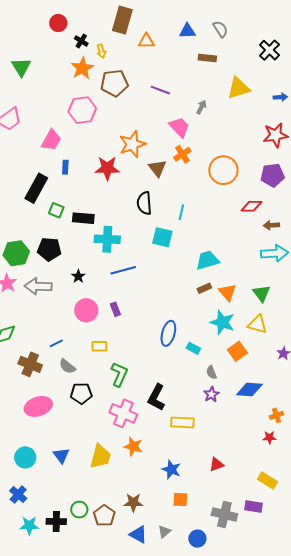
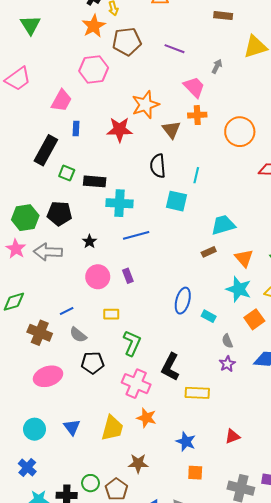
orange cross: (182, 154) -> (197, 115), turned 30
brown rectangle: (204, 288) -> (209, 252), moved
brown star: (133, 503) -> (138, 463), moved

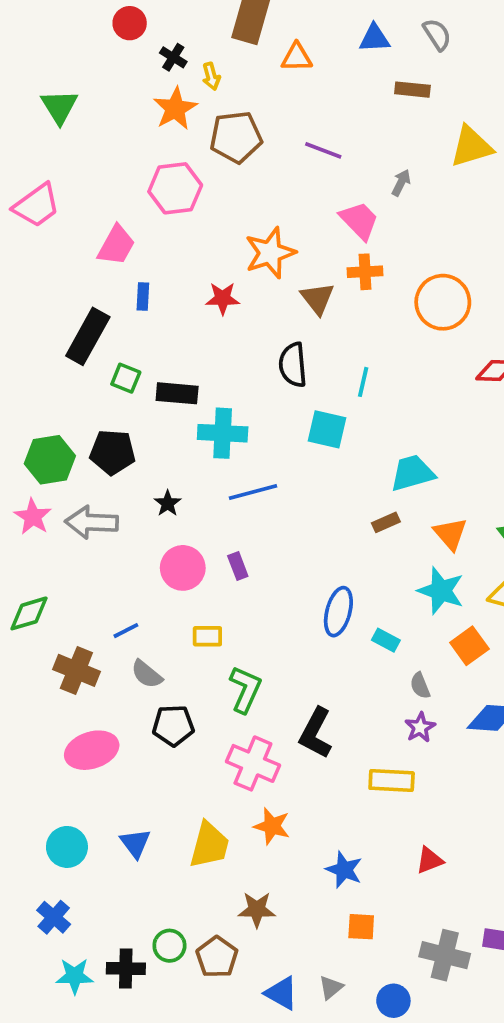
red star: (120, 130) -> (223, 298), size x0.7
yellow rectangle: (197, 393) -> (392, 781), moved

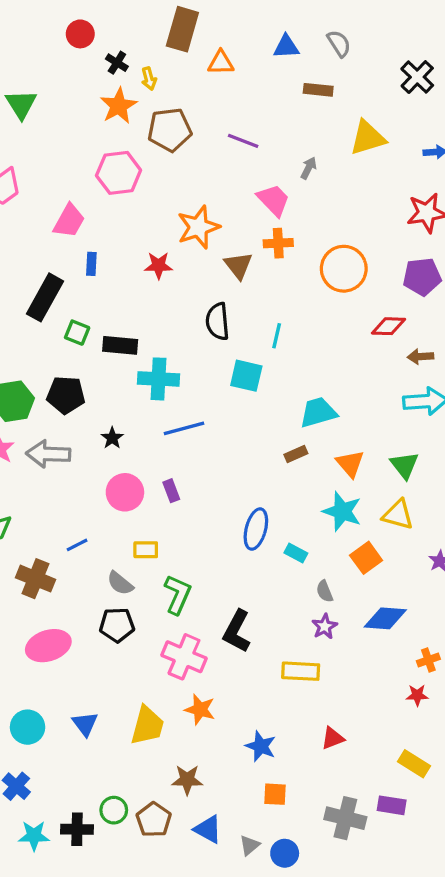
gray semicircle: (147, 674) -> (120, 583), moved
blue triangle: (281, 993) -> (208, 829), moved
blue circle: (393, 1001) -> (285, 853), moved

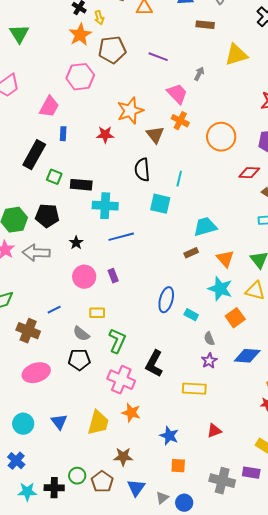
orange cross: (278, 243) -> (180, 121), turned 30
blue triangle: (208, 829) -> (136, 488), turned 36

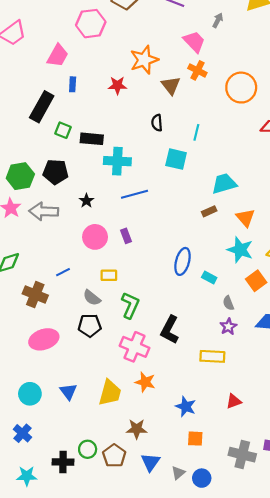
black semicircle: (142, 170) -> (157, 123), size x0.7
cyan star: (27, 492) -> (27, 476), moved

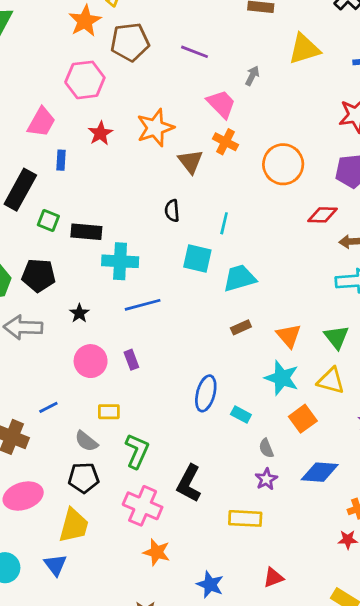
red star: (117, 85) -> (100, 133), moved, turned -30
cyan trapezoid: (224, 184) -> (240, 278), moved
yellow trapezoid: (110, 393) -> (74, 526), moved

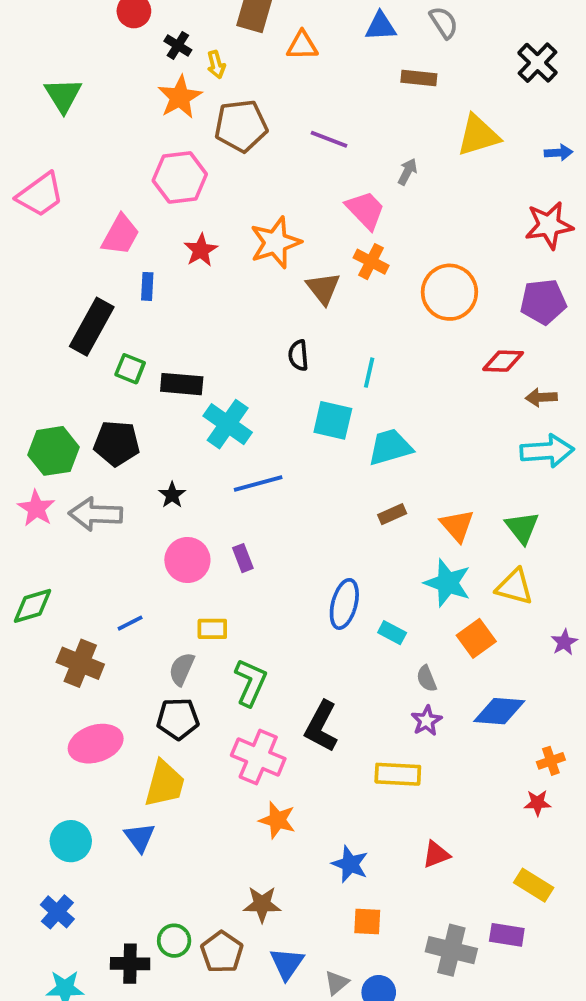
cyan cross: (120, 261) -> (228, 424), turned 32
gray semicircle: (86, 441) -> (182, 669), turned 75

